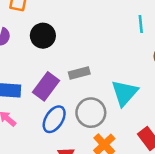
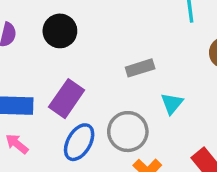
gray rectangle: (79, 73) -> (140, 68), moved
cyan triangle: (125, 93) -> (172, 103), size x0.6

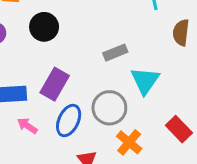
cyan triangle: (172, 103) -> (145, 81), size x1.5
pink arrow: (17, 144) -> (27, 126), moved

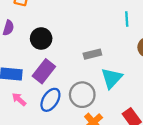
black circle: (44, 27) -> (41, 39), moved

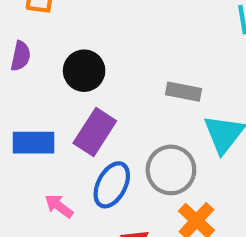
gray rectangle: (92, 54) -> (184, 92), turned 30
pink arrow: (19, 99) -> (59, 206), moved

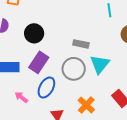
gray circle: (171, 170) -> (74, 69), moved

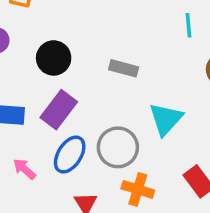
gray rectangle: (81, 44) -> (124, 68), moved
gray circle: (74, 69) -> (118, 147), moved
orange cross: (86, 105) -> (138, 189), turned -30

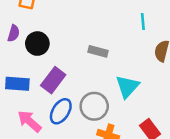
black circle: (54, 58) -> (37, 44), moved
pink arrow: (24, 169) -> (29, 121), size x1.5

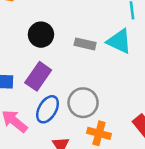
black circle: (37, 44) -> (41, 35), moved
cyan triangle: (127, 87) -> (119, 41), moved, turned -45

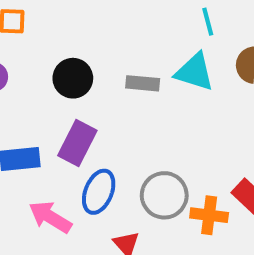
gray circle: (83, 103) -> (164, 195), moved
orange cross: (99, 133) -> (209, 215), moved

